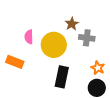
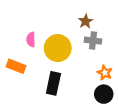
brown star: (72, 24) -> (86, 21), moved
black rectangle: (62, 77) -> (53, 83), moved

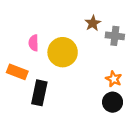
gray cross: (93, 41) -> (115, 36), moved
black rectangle: (53, 83) -> (39, 93), moved

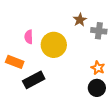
black rectangle: (39, 93) -> (34, 80), turned 50

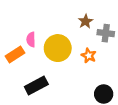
orange rectangle: (15, 62) -> (15, 54), moved, turned -54
orange star: (98, 68) -> (89, 56), moved

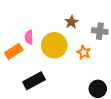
brown star: (85, 21) -> (71, 22), moved

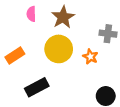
brown star: (71, 22) -> (63, 17), moved, size x1.5
pink semicircle: (29, 37) -> (31, 14), moved

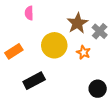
brown star: (63, 17) -> (77, 23), moved
gray cross: (108, 34) -> (100, 31), turned 35

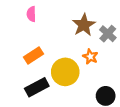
yellow circle: (54, 45) -> (65, 72), moved
orange rectangle: (14, 51) -> (34, 56), moved

